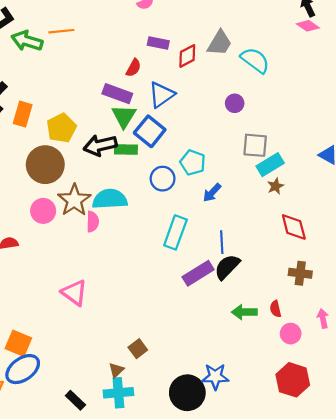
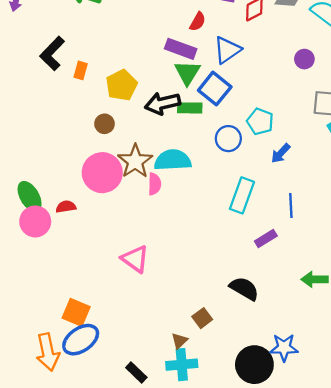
orange rectangle: (23, 114) -> (81, 70), size x0.7
brown circle: (45, 165) -> (105, 124), size x0.5
pink circle: (43, 211) -> (102, 173), size x1.5
black semicircle: (227, 267) -> (244, 288), moved, turned 76
purple rectangle: (198, 273) -> (266, 239), size x0.7

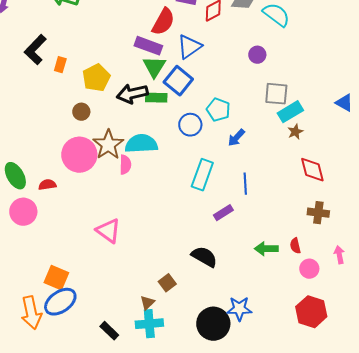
red semicircle: (198, 22) -> (163, 22), size x1.6
pink circle: (35, 221) -> (23, 212), moved

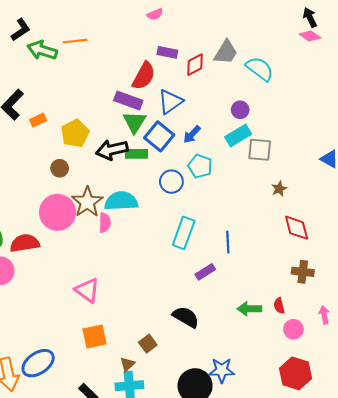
orange rectangle: (60, 65) -> (38, 120), turned 49
cyan rectangle: (290, 112) -> (238, 135), moved
blue arrow: (236, 138) -> (192, 134), moved
red semicircle: (47, 185) -> (25, 243), size x1.6
orange square: (56, 278) -> (94, 336), moved, turned -35

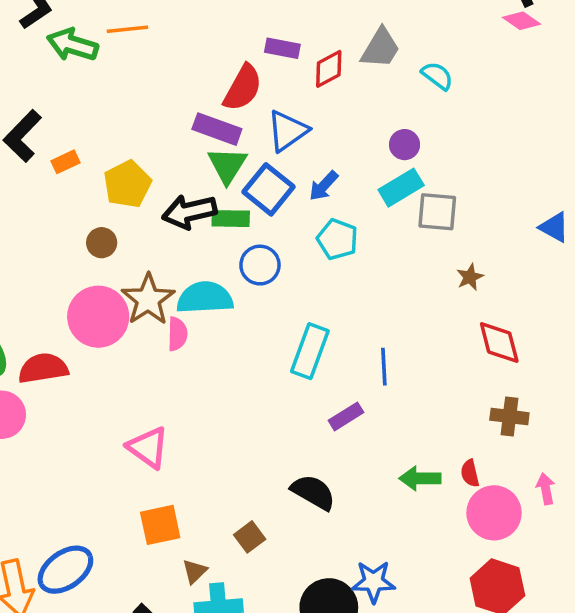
cyan semicircle: (260, 69) -> (437, 76), size x0.7
blue circle: (171, 182) -> (260, 265), moved
pink circle: (293, 329) -> (494, 513), size x1.6
brown triangle: (127, 364) -> (195, 571), moved

